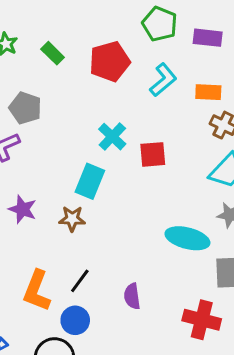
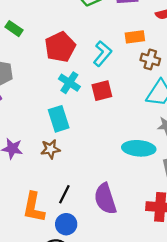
red pentagon: (110, 61) -> (60, 47), moved
cyan L-shape: (163, 80) -> (102, 54), moved
cyan rectangle: (90, 181) -> (59, 119), turned -30
purple semicircle: (132, 296) -> (105, 199), size x1.6

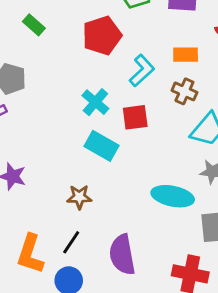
red pentagon: (60, 47) -> (102, 36), moved
brown cross: (150, 59) -> (184, 91), moved
cyan rectangle: (59, 119) -> (101, 146), moved, turned -50
brown star: (50, 149) -> (79, 197), moved

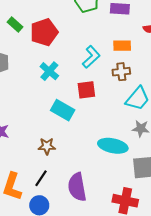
red pentagon: (102, 36) -> (44, 32), moved
brown cross: (184, 91) -> (121, 72), turned -30
cyan cross: (95, 102) -> (49, 71), moved

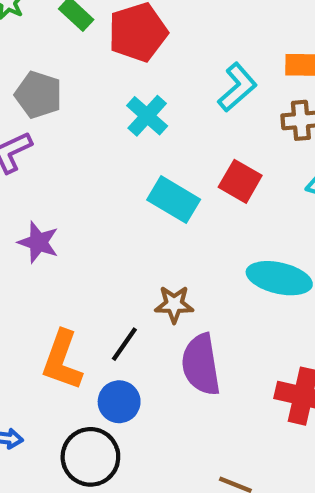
red square: (86, 90) -> (240, 181), moved, turned 36
brown star: (47, 146) -> (174, 304), moved

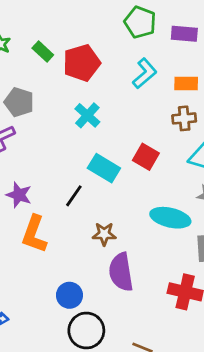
cyan L-shape: (237, 87) -> (145, 73), moved
black line: (124, 344) -> (74, 196), moved
orange L-shape: (62, 360) -> (34, 234), moved
black circle: (90, 457) -> (86, 331), moved

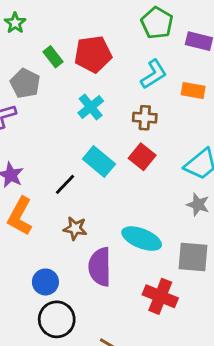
green rectangle: (43, 51) -> (53, 57), moved
brown cross: (184, 118) -> (145, 118), moved
cyan ellipse: (170, 218) -> (142, 239), moved
brown star: (104, 234) -> (75, 228), moved

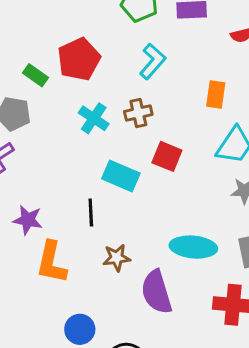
orange rectangle: (193, 91) -> (216, 94), moved, turned -75
brown cross: (145, 118) -> (138, 113), moved
black line: (65, 184) -> (91, 212), turned -30
blue circle: (45, 282) -> (80, 329), moved

